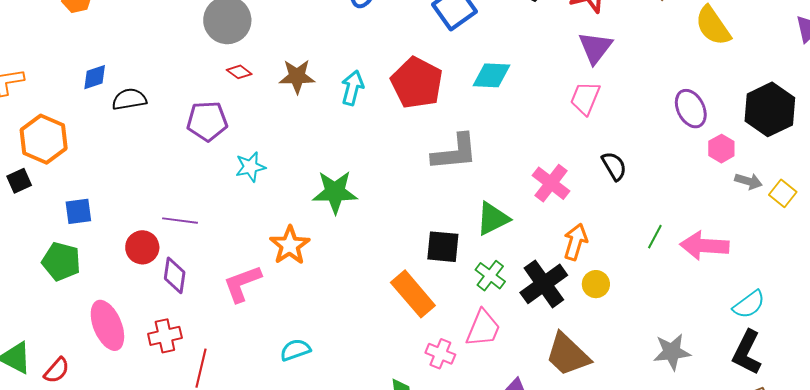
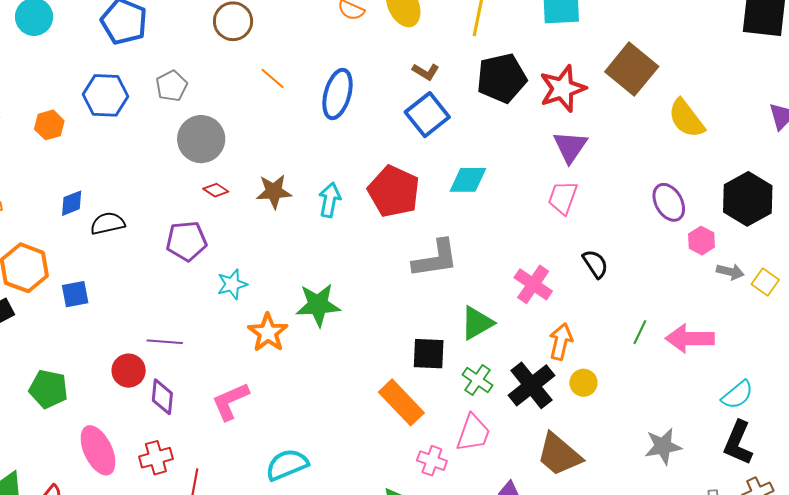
blue square: (78, 211) -> (75, 294), moved
orange star: (290, 245) -> (268, 333), moved
cyan semicircle: (295, 350) -> (287, 465), size x1.4

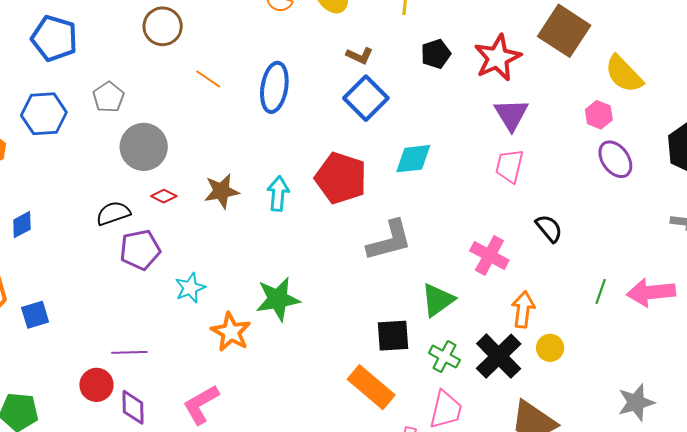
black pentagon: (502, 78) -> (436, 54), size x0.6
black semicircle: (108, 223) -> (113, 213), moved
pink hexagon: (701, 241) -> (599, 115), moved

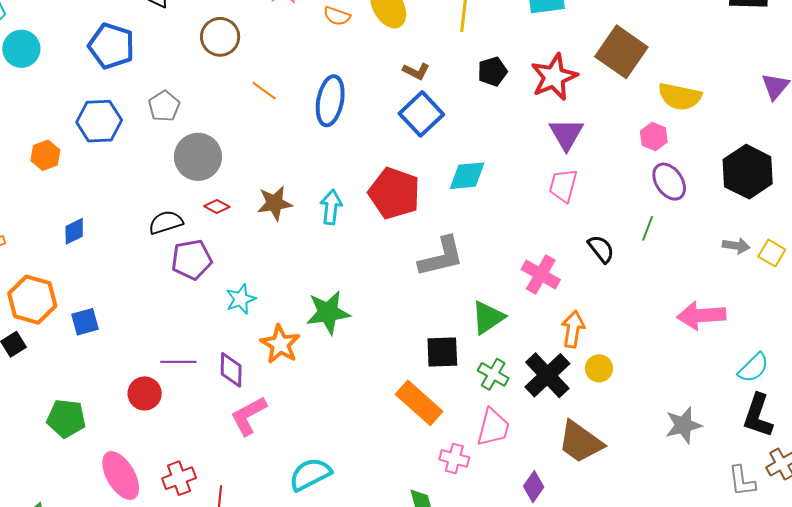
yellow semicircle: (624, 74) -> (680, 97), turned -36
green line: (601, 291) -> (648, 228), moved
purple diamond: (133, 407) -> (231, 370), moved

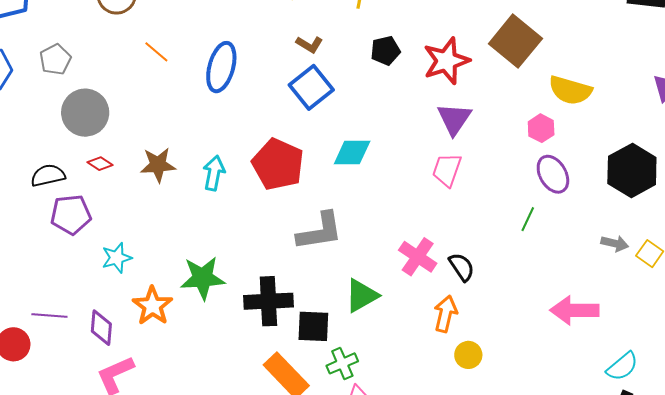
black semicircle: (601, 249) -> (462, 267), moved
green cross: (493, 374) -> (342, 363), moved, turned 32
black cross: (547, 375) -> (268, 301), moved, turned 36

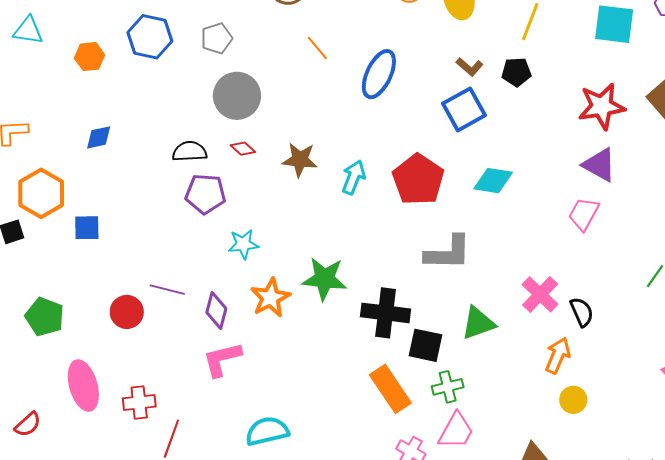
black pentagon: (385, 51) -> (516, 72), moved
purple triangle: (454, 119) -> (599, 165), turned -45

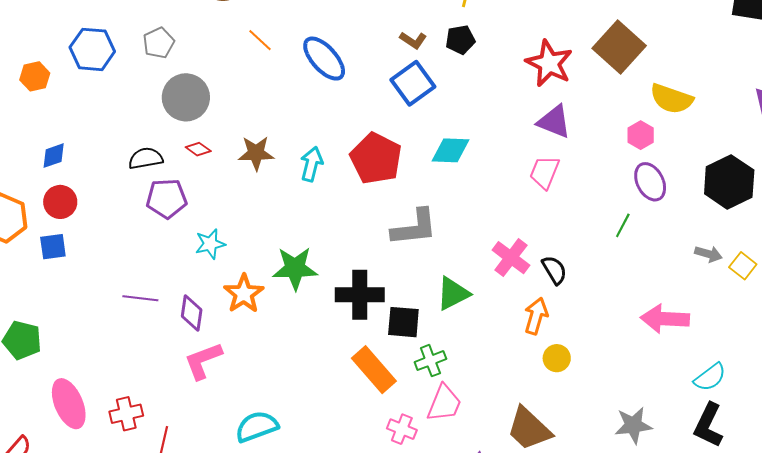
blue ellipse: (379, 74) -> (324, 59), turned -60
red star: (602, 106) -> (549, 63), turned -30
red circle: (127, 312) -> (60, 202), moved

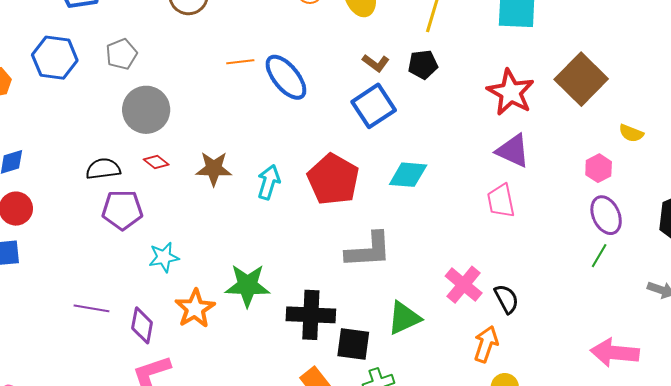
orange line: (260, 40) -> (240, 62), moved, turned -52
yellow semicircle: (671, 99) -> (631, 133), size x0.6
pink trapezoid: (544, 172) -> (501, 201), turned -36
green line: (623, 225) -> (599, 256), moved

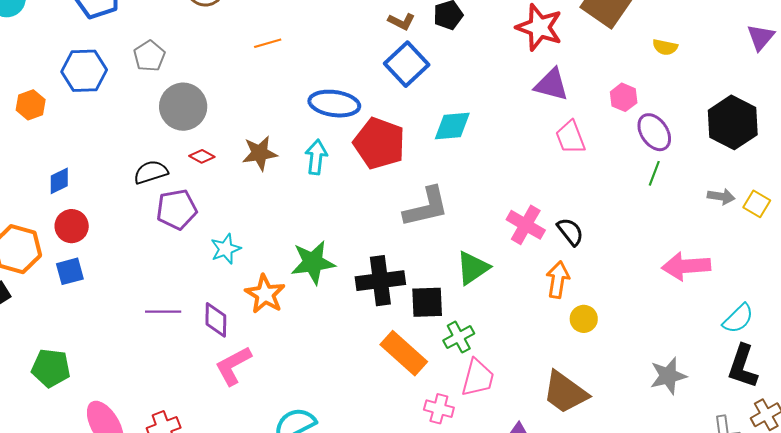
blue ellipse: (286, 77) -> (334, 104), moved, turned -33
pink hexagon: (599, 168) -> (624, 97), moved
pink trapezoid: (501, 201) -> (570, 137), moved

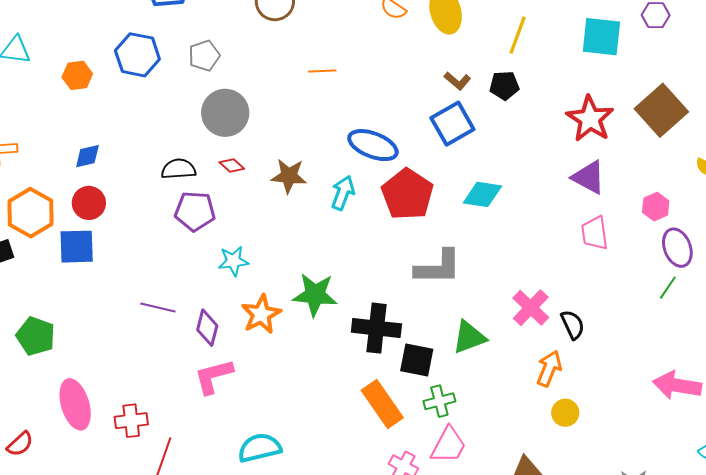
blue square: (70, 271) -> (77, 247), size x1.4

